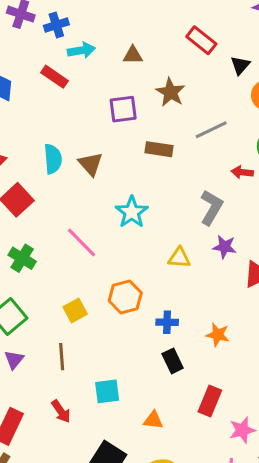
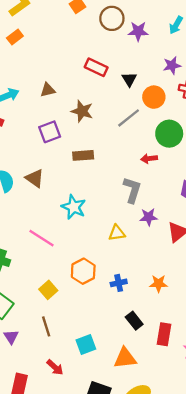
gray line: (211, 130) -> (129, 118), moved
black rectangle: (173, 361) -> (134, 321), moved
orange triangle: (153, 420) -> (125, 358), size x1.5

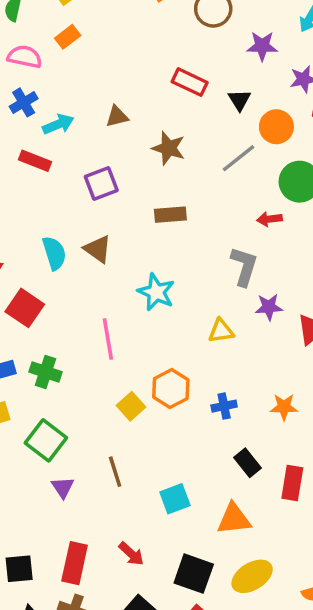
purple star: (138, 31) -> (262, 46), moved
purple square: (50, 132) -> (101, 183), moved
pink line: (41, 238) -> (108, 339), turned 48
yellow square: (48, 290) -> (131, 406), moved
red arrow: (55, 367) -> (131, 554), moved

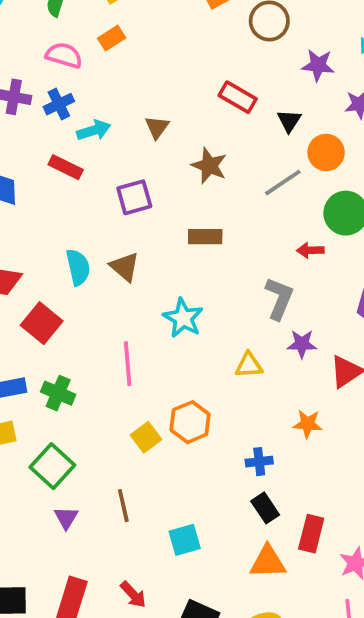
brown triangle: (117, 116) -> (157, 127), turned -45
blue cross: (224, 406) -> (259, 462), moved
orange star: (284, 407) -> (308, 424), moved
orange triangle: (234, 519) -> (268, 562), moved

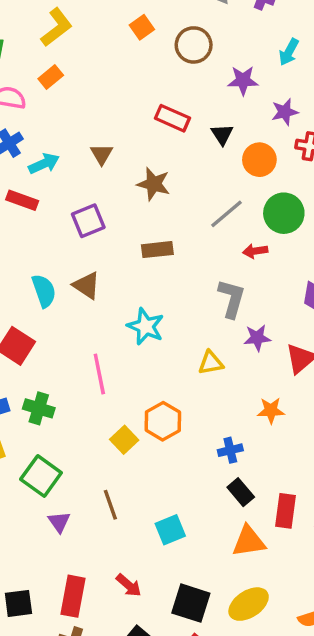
gray line: (283, 183) -> (226, 214), moved

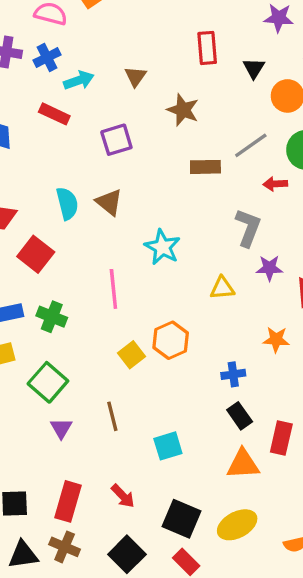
red rectangle: (172, 118) -> (207, 48), turned 56
brown rectangle: (157, 250) -> (205, 167), moved

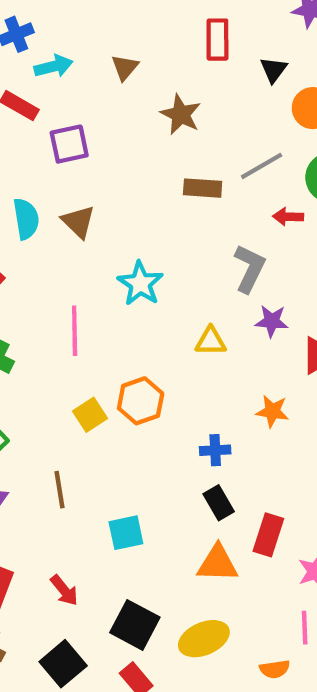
purple square: (116, 140) -> (69, 144), moved

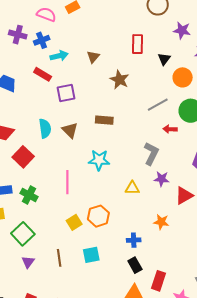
brown rectangle: (203, 188) -> (104, 120), moved
cyan star: (140, 283) -> (99, 160), turned -30
cyan square: (126, 533) -> (91, 255), moved

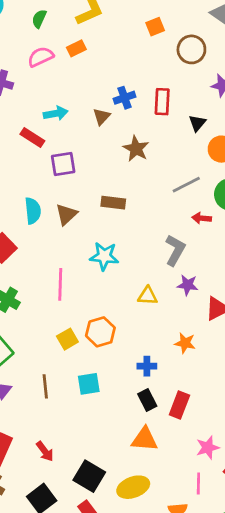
pink semicircle: (46, 14) -> (41, 57), turned -48
blue cross: (42, 40) -> (125, 98), moved
brown triangle: (70, 130) -> (66, 214), turned 30
red rectangle: (158, 281) -> (179, 405), moved

